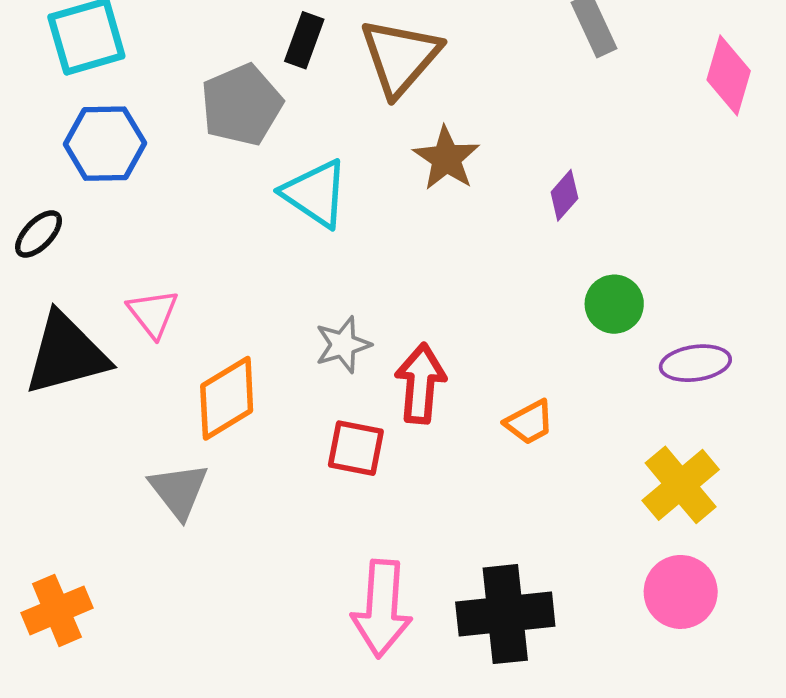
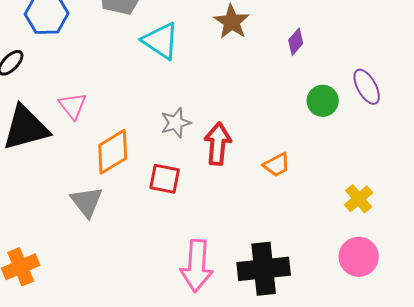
purple ellipse: (695, 363) -> (367, 87), moved, turned 69
red square: (356, 448) -> (165, 179), moved
yellow cross: (681, 485) -> (359, 199), size x0.7

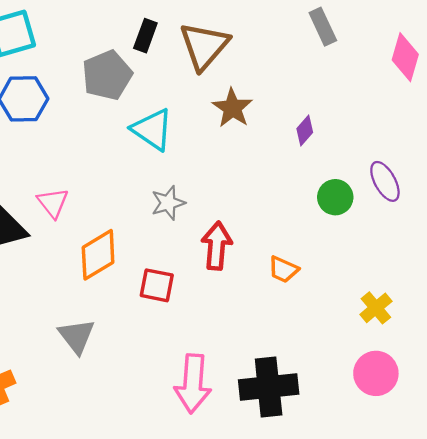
gray star: (176, 123) -> (168, 203), moved
orange trapezoid: (277, 165) -> (283, 269), turned 52
gray triangle: (87, 202) -> (77, 336), moved

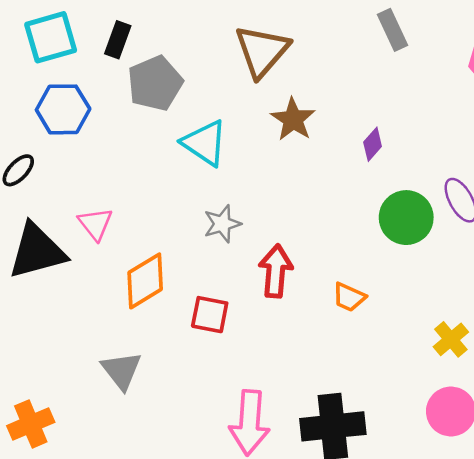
black rectangle: (145, 36) -> (118, 40), moved
green circle: (335, 197) -> (406, 218), size x1.4

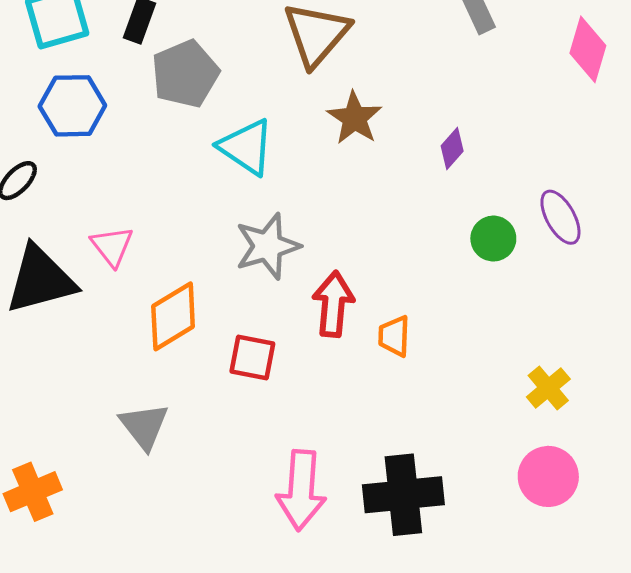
green circle: (406, 218) -> (493, 239), size x0.7
gray star: (222, 224) -> (268, 246), size x1.4
orange trapezoid: (349, 297) -> (394, 336), moved, turned 68

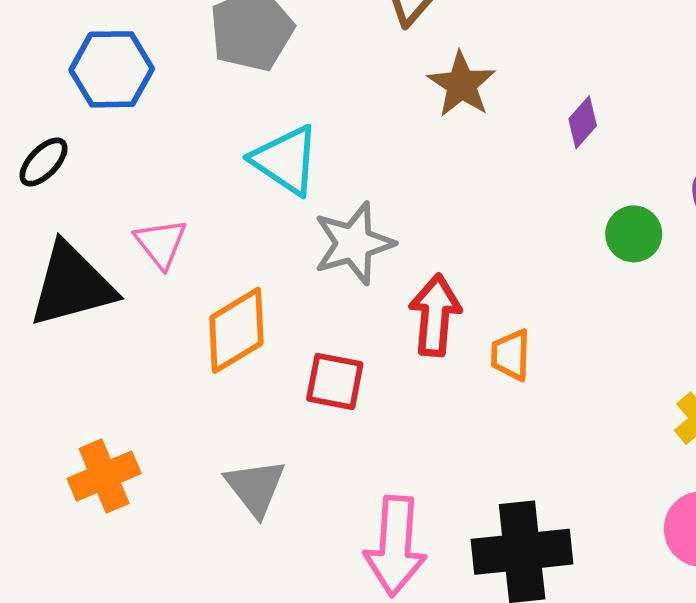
cyan triangle: (246, 147) -> (286, 160), moved
gray triangle: (144, 426) -> (255, 487), moved
orange cross: (33, 492) -> (104, 476), moved

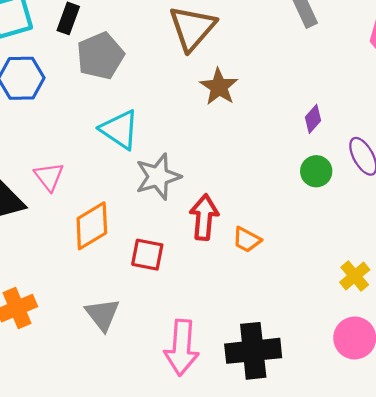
purple diamond: (583, 122) -> (313, 119), moved
orange trapezoid: (511, 355) -> (247, 240), turned -64

